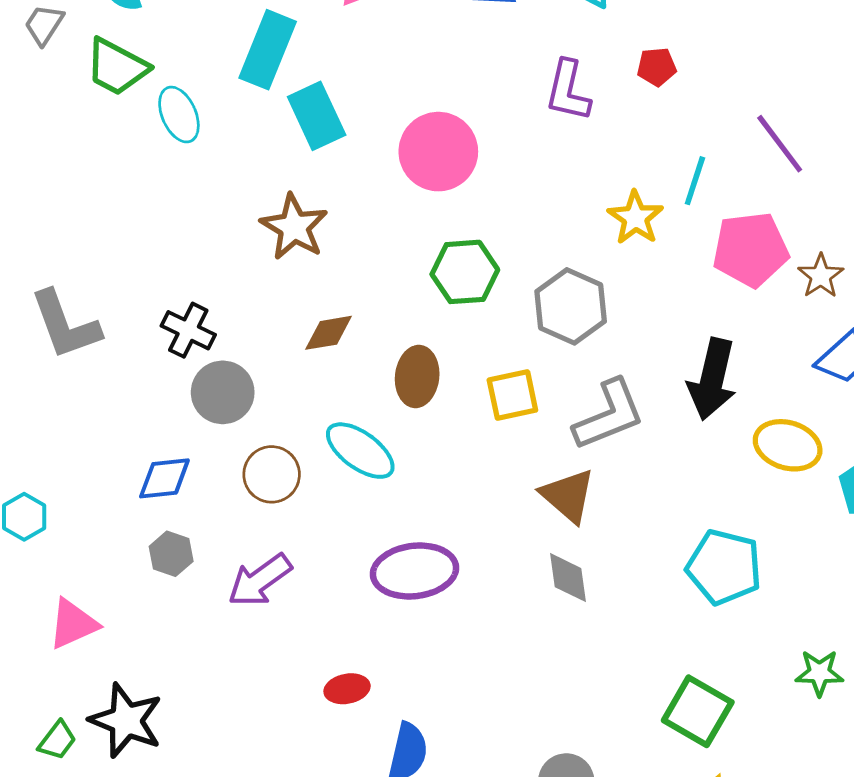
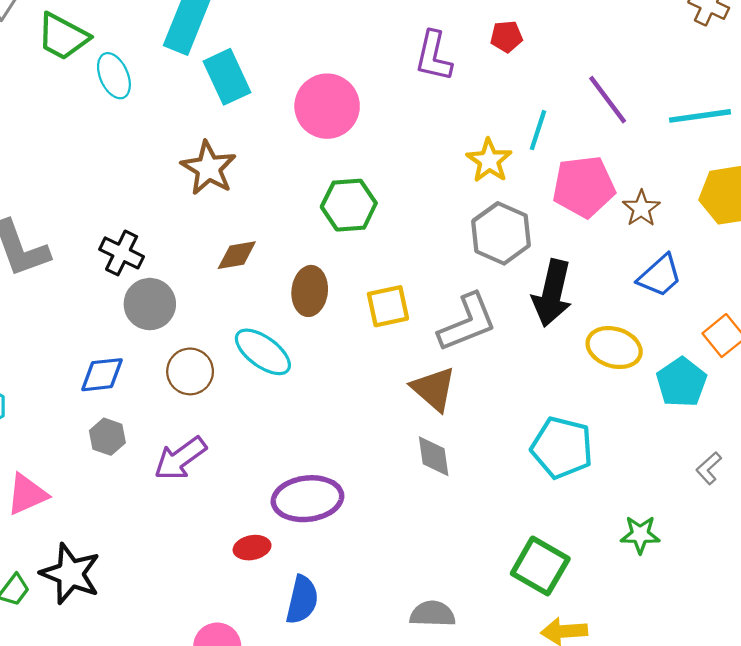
gray hexagon: (571, 306) -> (501, 233), moved
purple ellipse: (414, 571) -> (307, 499), moved

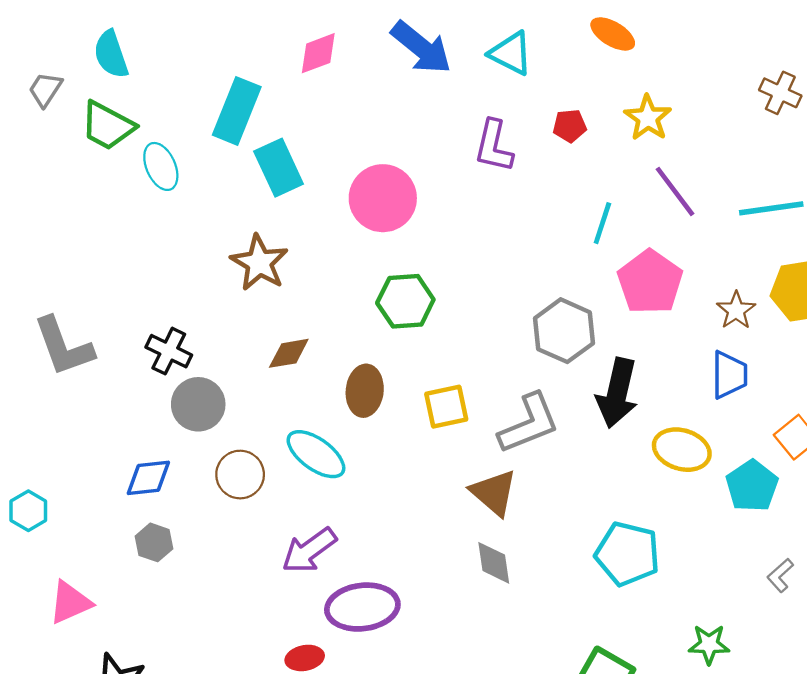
yellow star: (489, 161) -> (648, 118), moved
pink pentagon: (584, 187) -> (650, 282), turned -30
brown star: (641, 208) -> (736, 310), moved
blue trapezoid: (660, 276) -> (729, 375), turned -48
purple arrow: (180, 458) -> (309, 550), moved

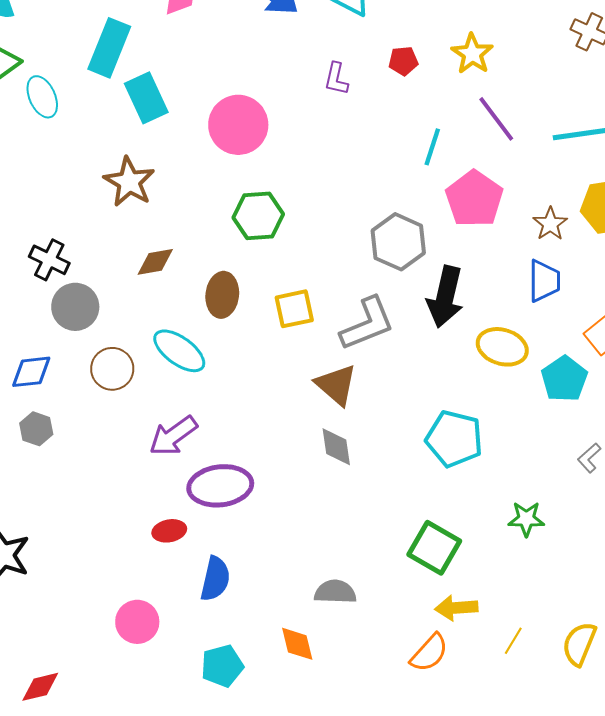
purple L-shape: (494, 146) -> (336, 79), size x0.7

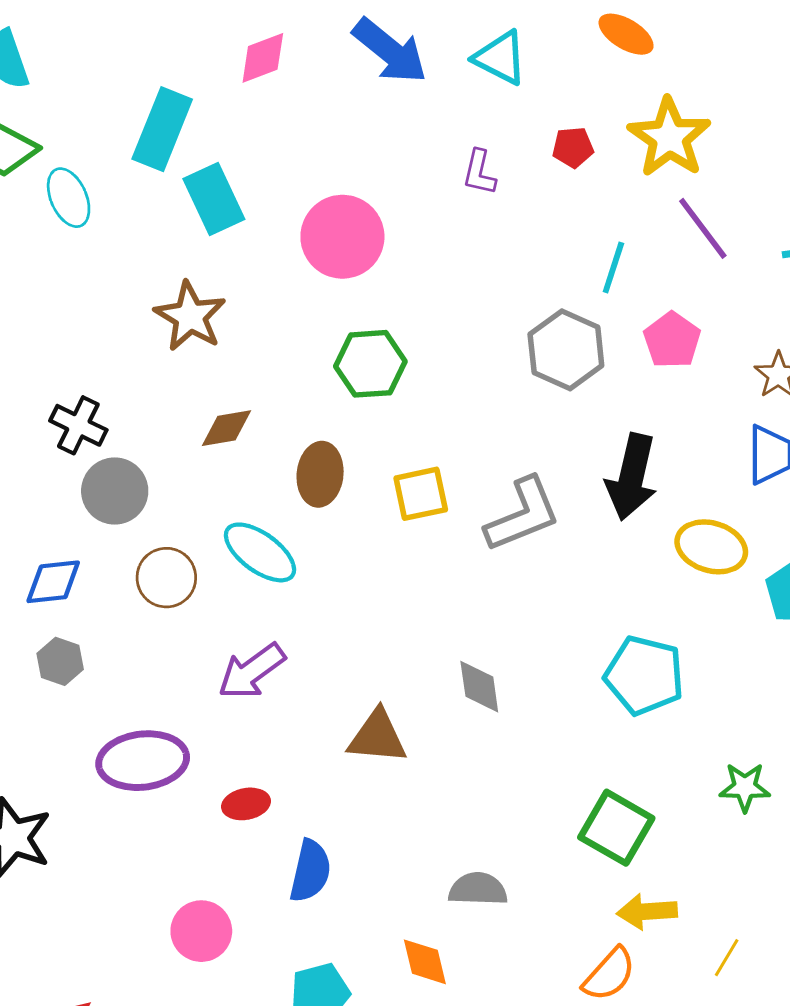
yellow star: (472, 54) -> (669, 138), size x1.4
pink pentagon: (474, 199) -> (672, 340), size x0.7
gray hexagon: (398, 242) -> (566, 350), moved
brown triangle: (336, 385) -> (377, 737), moved, turned -36
purple ellipse: (220, 486) -> (143, 761), moved

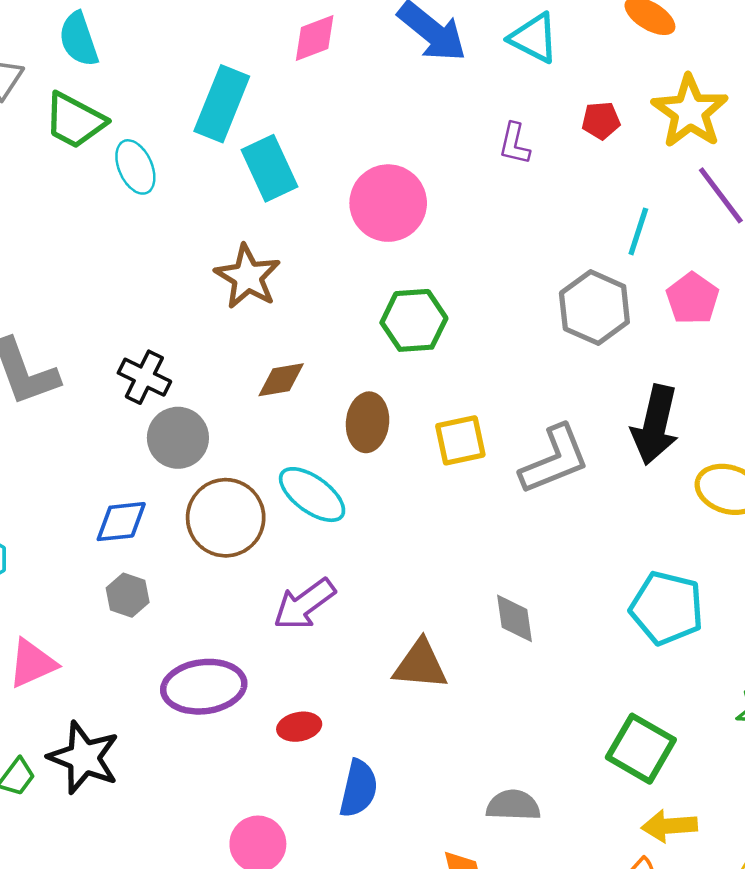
brown circle: (166, 578) -> (226, 518), size x1.4

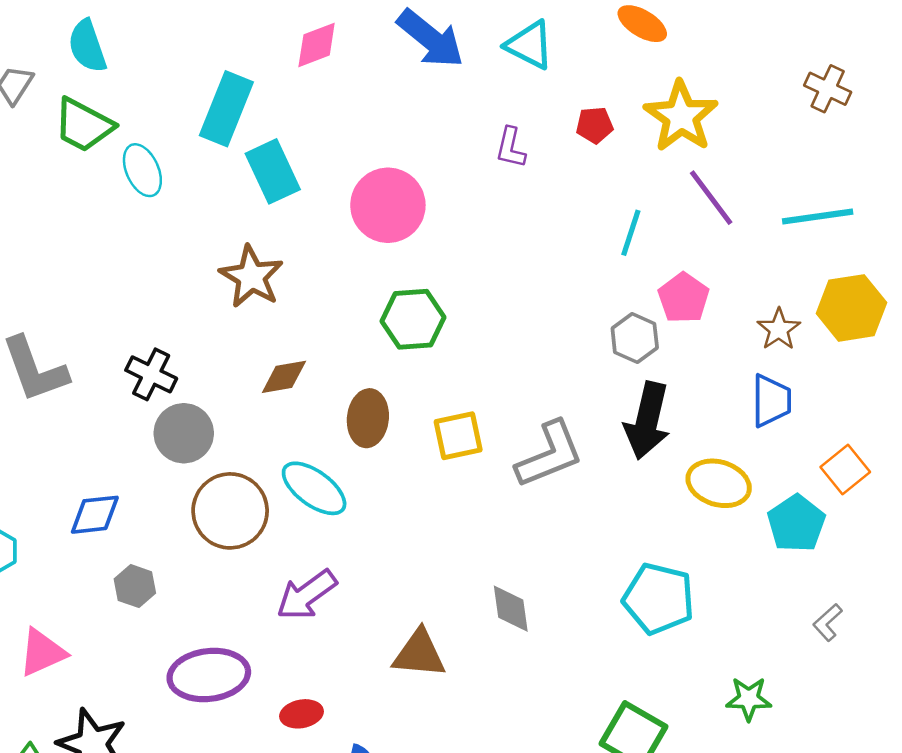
gray hexagon: (594, 308) -> (635, 338), moved, size x0.7
blue diamond: (121, 522) -> (95, 515), moved

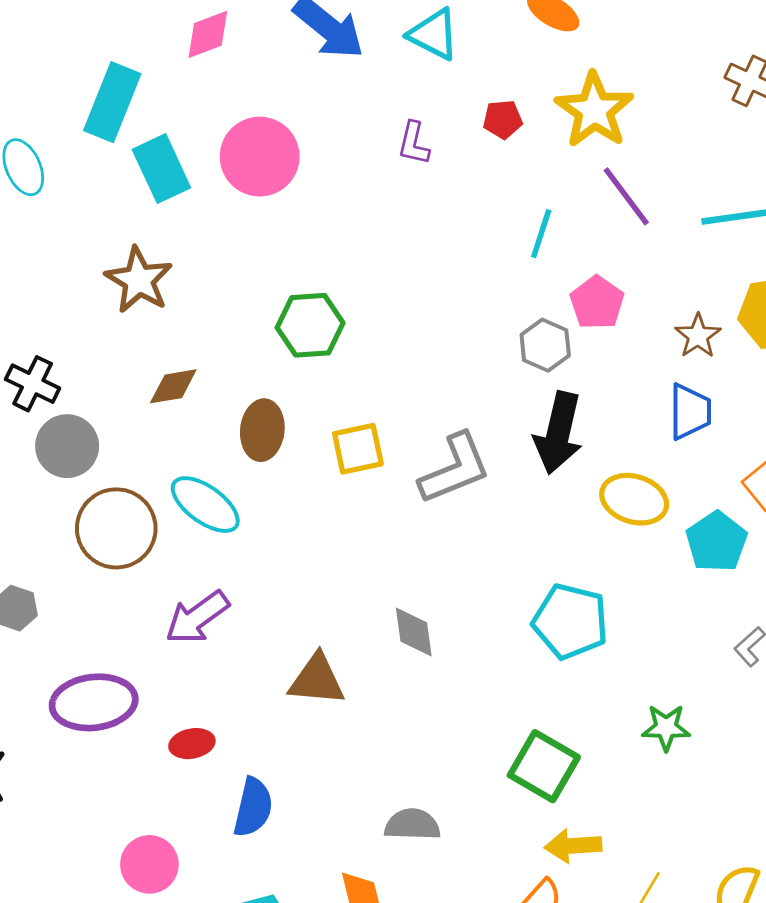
pink circle: (388, 205) -> (260, 157), moved

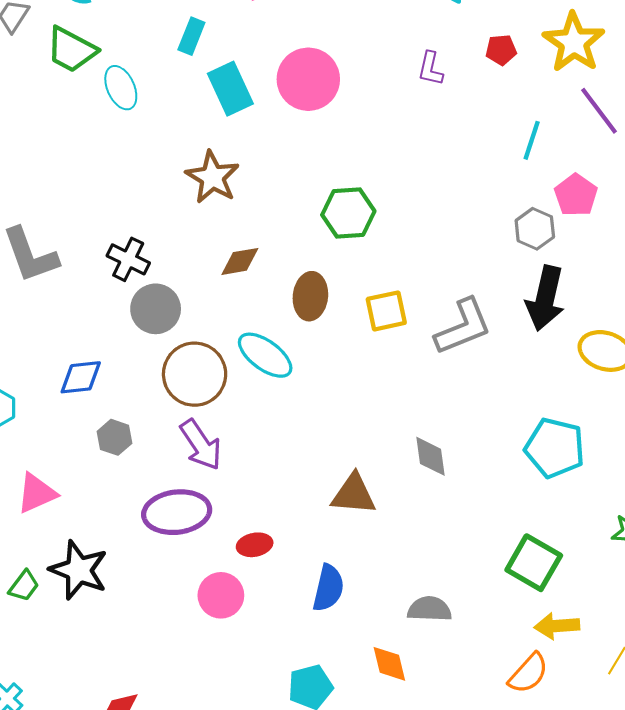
cyan rectangle: (112, 102) -> (191, 36), size x0.6
purple arrow: (197, 617) -> (201, 445), moved, turned -88
blue semicircle: (253, 807) -> (328, 588), moved
pink circle: (149, 864) -> (221, 595), moved

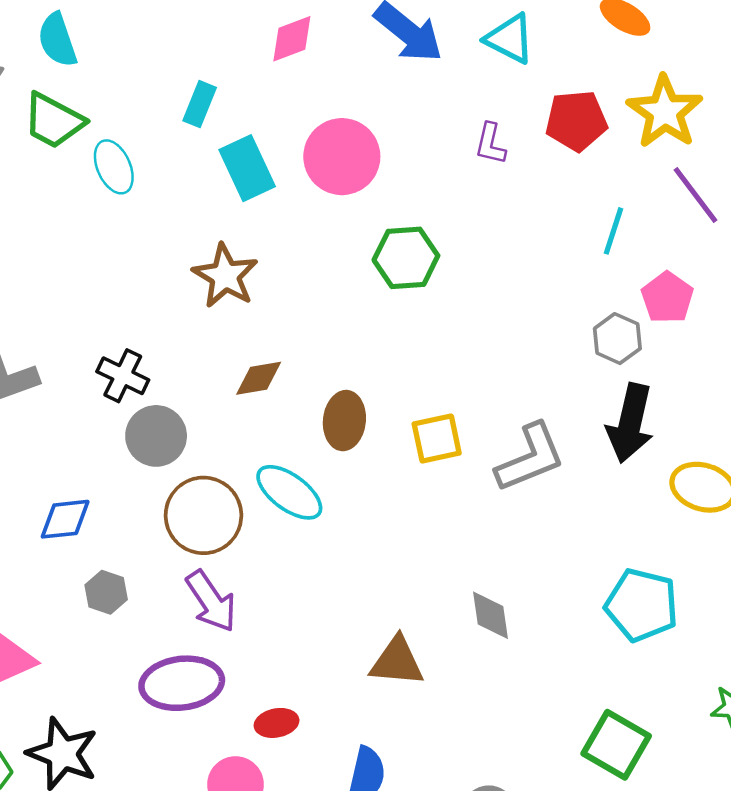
red pentagon: (501, 50) -> (576, 121), size x1.6
green hexagon: (348, 213) -> (406, 258), moved

